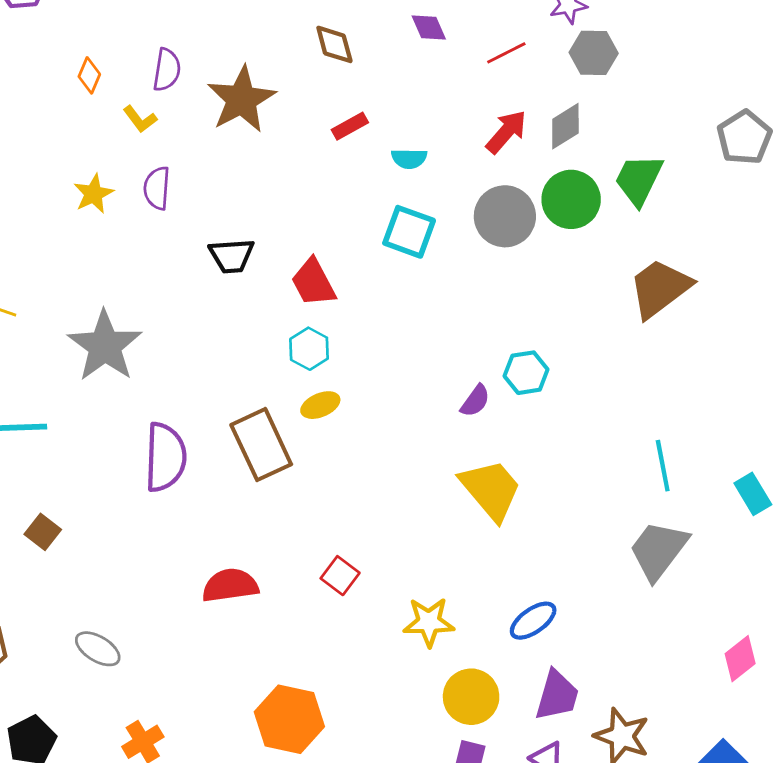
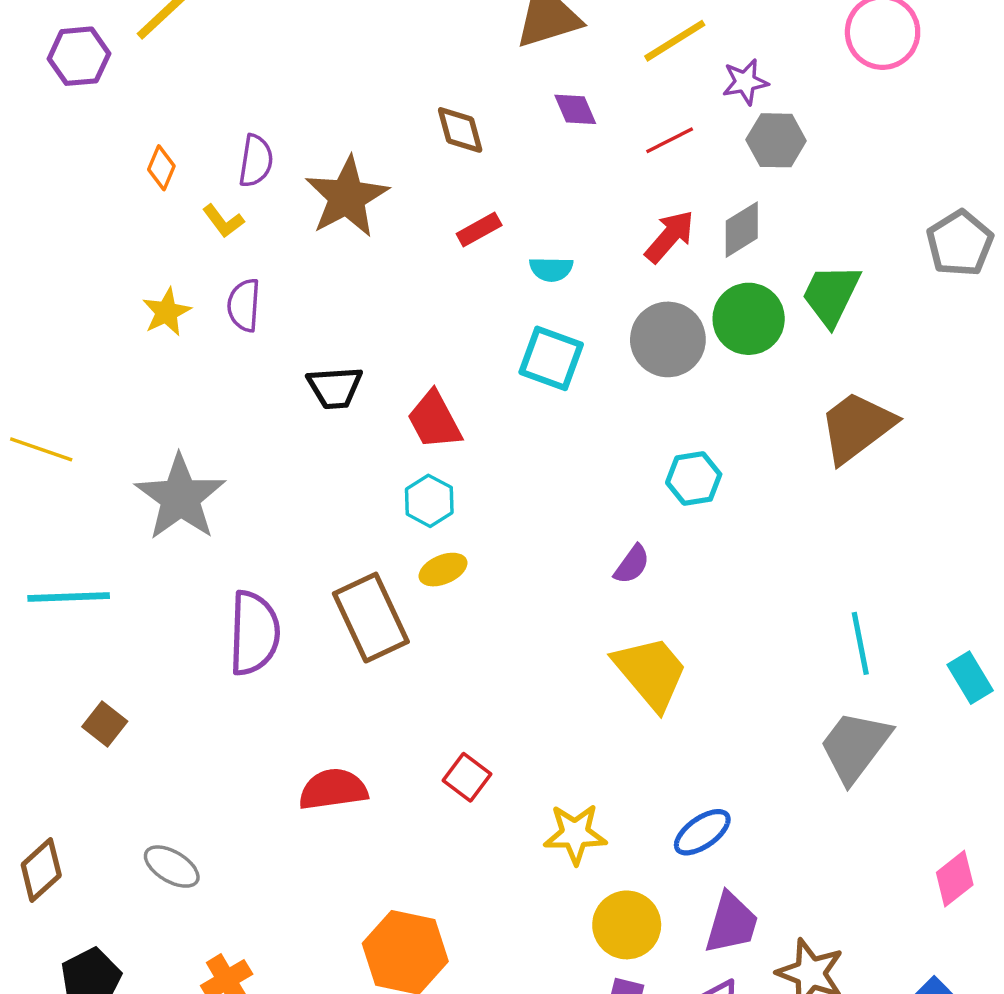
cyan hexagon: (526, 373) -> (694, 479), moved

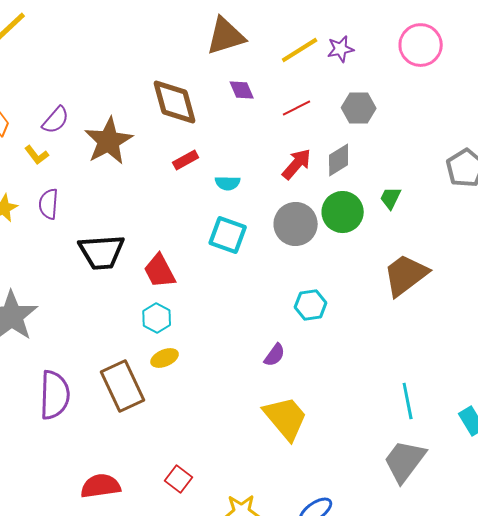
purple star: (745, 82) -> (341, 49), moved
brown diamond: (460, 130) -> (175, 102), size x1.6
purple semicircle: (256, 161) -> (56, 120), turned 32
green trapezoid: (831, 295) -> (391, 198), size x0.6
black trapezoid: (335, 388) -> (102, 252), size x1.4

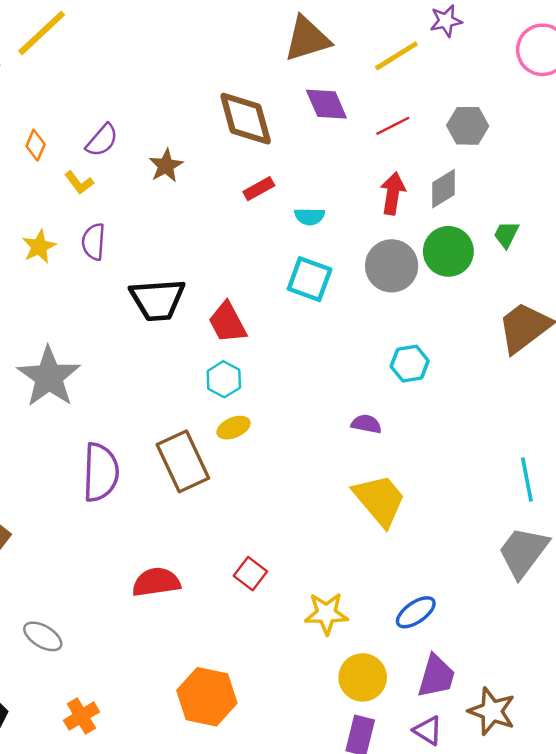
purple star: (341, 49) -> (446, 21), moved
purple diamond: (242, 90) -> (326, 104), size x1.4
brown star: (109, 141) -> (166, 166), size x0.6
red arrow: (297, 164) -> (393, 193), turned -32
purple semicircle: (275, 355) -> (366, 424), turned -115

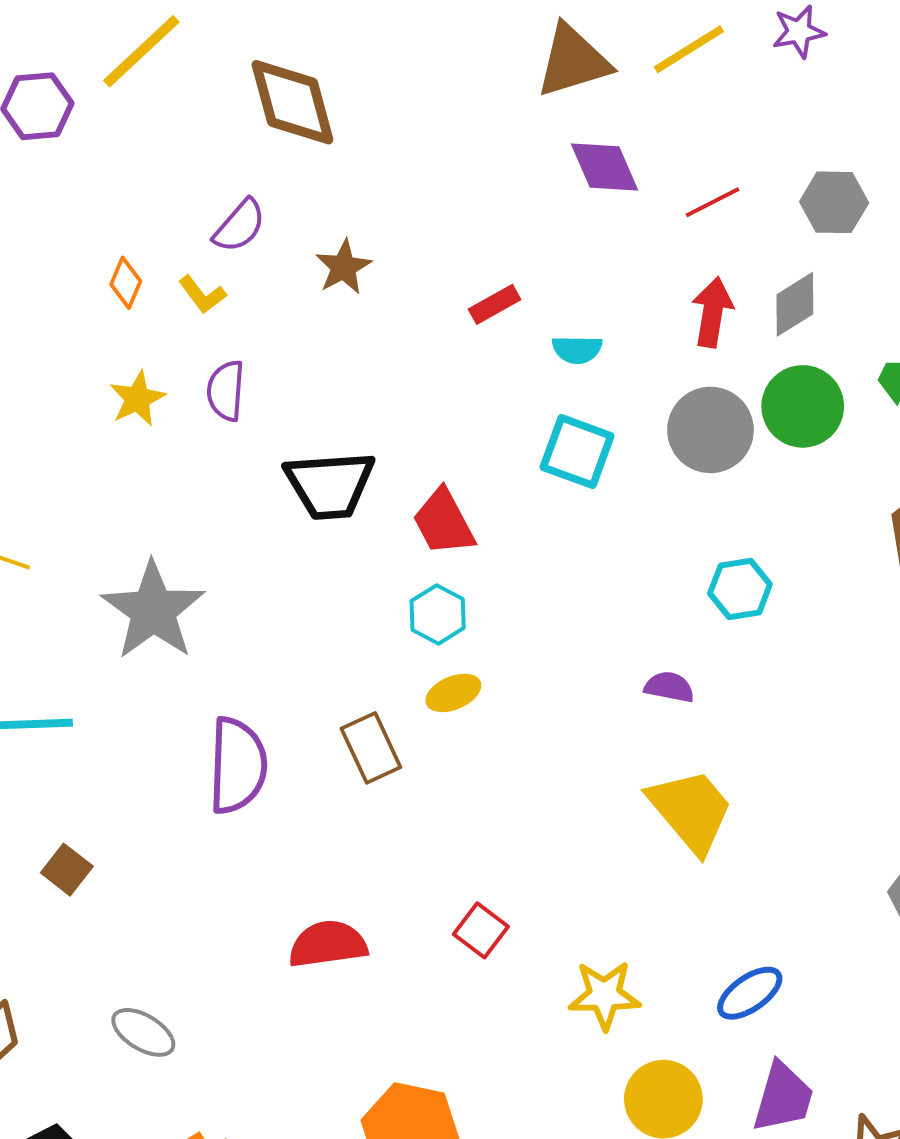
yellow line: (396, 56) -> (689, 49), moved
brown diamond: (246, 119) -> (292, 102), moved
orange diamond: (36, 145) -> (126, 283), moved
brown rectangle: (183, 461) -> (371, 748), size x0.7

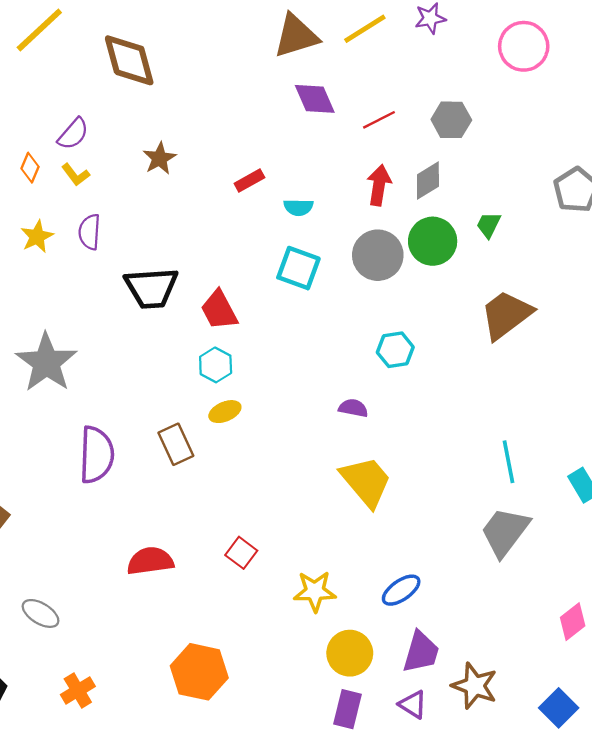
purple semicircle: (239, 226) -> (73, 134), moved

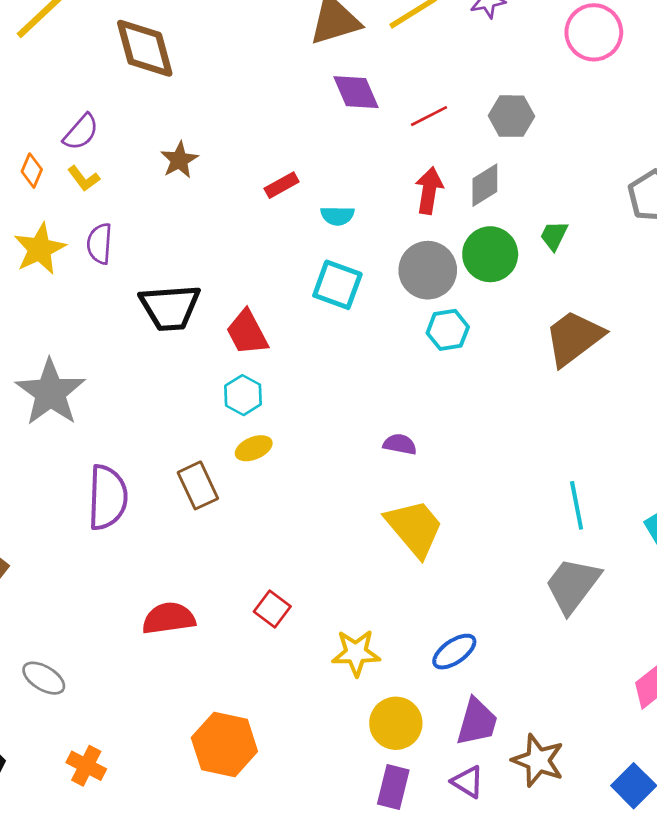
yellow star: (37, 237) -> (40, 249), size x1.4
cyan hexagon: (395, 350) -> (448, 330), moved
orange cross: (78, 690) -> (86, 766), turned -32

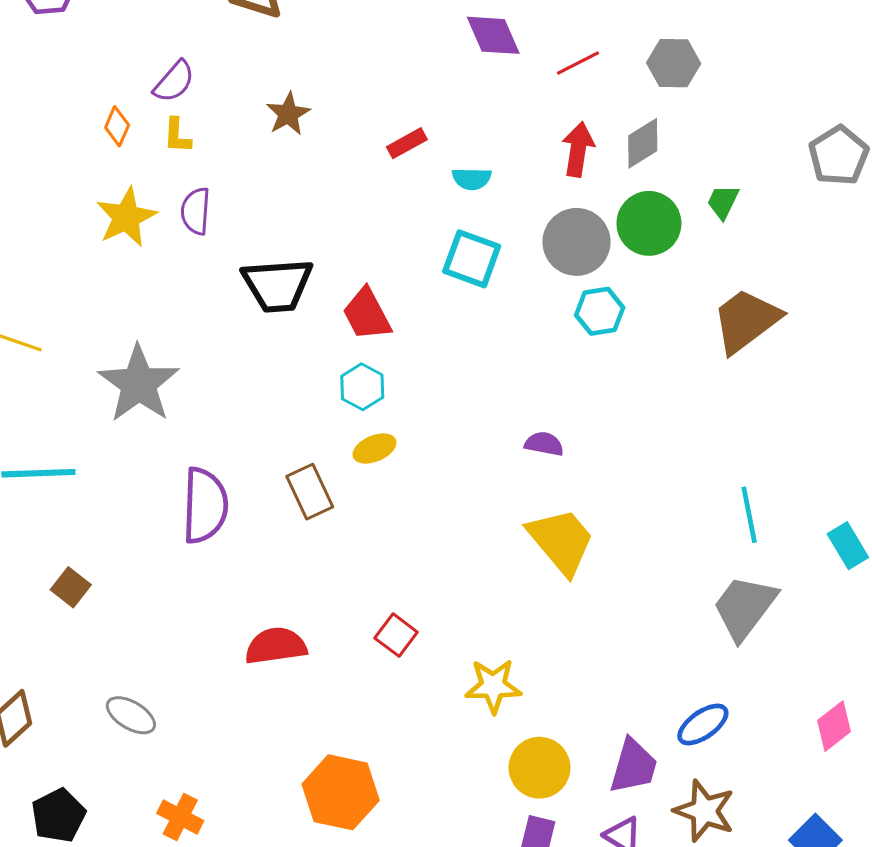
yellow L-shape: (84, 179) -> (177, 136), turned 40
blue ellipse: (454, 652) -> (703, 724), moved

